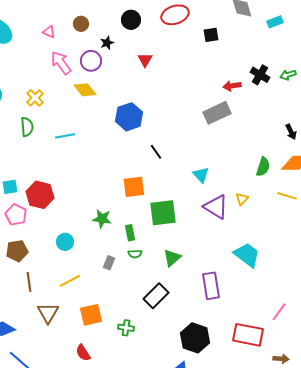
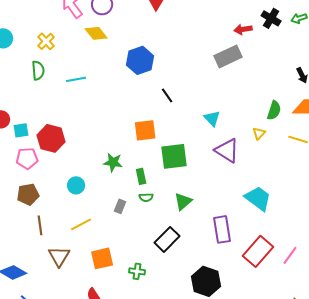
yellow triangle: (242, 199) -> (259, 133), moved
pink pentagon: (16, 215) -> (27, 158), turned -30
red rectangle: (248, 335) -> (258, 251), moved, turned -60

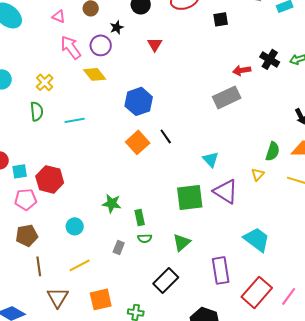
orange square: (145, 130) -> (138, 142), moved, turned -35
green square: (174, 156) -> (190, 197), moved

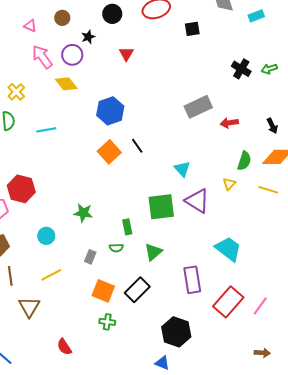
red arrow: (242, 70) -> (229, 123), moved
green rectangle: (140, 217) -> (127, 227), moved
orange square: (101, 299) -> (103, 291), moved, turned 35

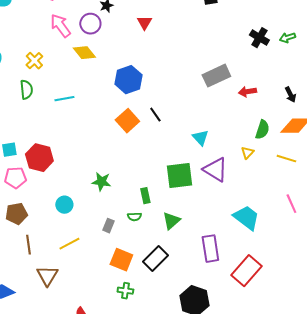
pink line: (260, 306) -> (291, 204), moved, turned -60

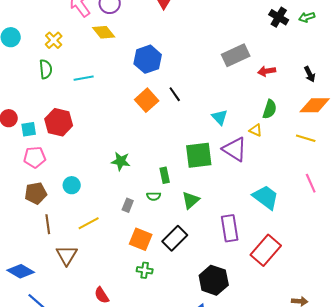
green semicircle: (262, 130) -> (270, 109), moved
yellow triangle: (247, 153) -> (256, 130), moved, turned -48
red hexagon: (39, 158) -> (59, 122), moved
cyan circle: (64, 205) -> (72, 185), moved

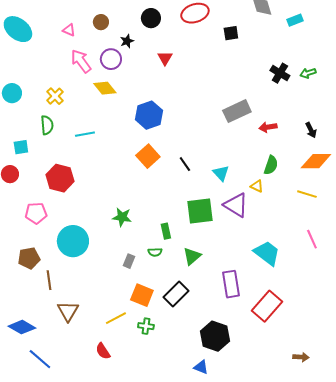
black line: (175, 94) -> (185, 164), moved
cyan square: (29, 129) -> (21, 147), moved
cyan circle: (72, 185) -> (73, 241), size x1.8
brown pentagon: (36, 193) -> (29, 258), moved
yellow line: (89, 223) -> (116, 318), moved

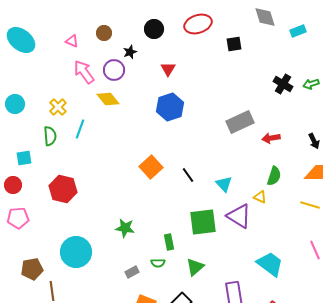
blue hexagon: (149, 115) -> (170, 107), moved
cyan line: (85, 134) -> (80, 129), moved, turned -60
pink pentagon: (36, 213) -> (18, 218), moved
gray rectangle: (129, 261) -> (132, 272), turned 40

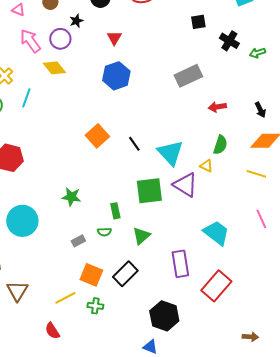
black square: (234, 44) -> (198, 22), moved
black cross: (283, 84) -> (229, 41), moved
gray rectangle: (240, 122) -> (188, 76), moved
cyan triangle: (224, 184) -> (170, 153), size x1.6

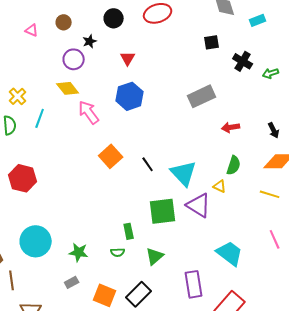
pink arrow: (30, 41) -> (89, 112), moved
green star: (71, 197) -> (79, 252), moved
gray rectangle: (78, 241) -> (72, 282), moved

